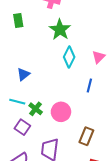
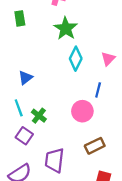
cyan line: (17, 102) -> (19, 108), turned 56
pink circle: (61, 112) -> (82, 111), moved
brown rectangle: (86, 136) -> (95, 146), turned 42

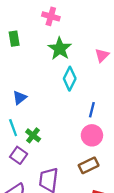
pink triangle: (108, 59) -> (102, 55), moved
pink circle: (82, 111) -> (92, 135), moved

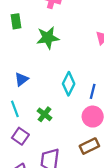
green star: (60, 49) -> (48, 38), moved, turned 30
cyan diamond: (70, 79) -> (69, 84), moved
green cross: (33, 135) -> (44, 114), moved

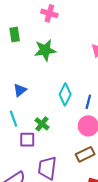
purple square: (20, 136) -> (27, 140), moved, turned -35

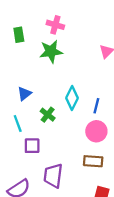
pink cross: (49, 13) -> (55, 25), moved
green cross: (42, 124) -> (48, 115), moved
brown rectangle: (85, 154) -> (93, 161), turned 30

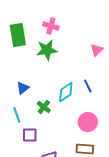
green rectangle: (19, 35) -> (18, 35), size x1.6
cyan diamond: (72, 98) -> (66, 92), turned 30
blue line: (96, 106) -> (88, 86), moved, turned -40

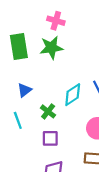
green rectangle: (18, 35) -> (19, 46), moved
purple square: (30, 135) -> (50, 138), moved

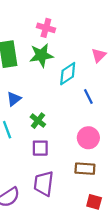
cyan diamond: (73, 95) -> (68, 74), moved

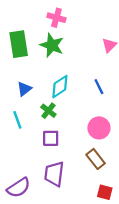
green star: (41, 55) -> (52, 45), turned 30
cyan diamond: (68, 74) -> (60, 87), moved
brown rectangle: (85, 169) -> (96, 159), turned 48

